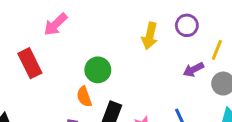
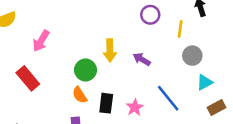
yellow arrow: (150, 36) -> (110, 50), moved
purple arrow: (193, 69) -> (142, 59), moved, turned 72

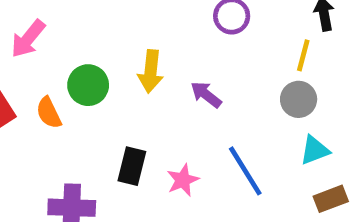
yellow line: (180, 29) -> (303, 55), moved
green circle: (86, 70) -> (88, 85), moved
orange semicircle: (80, 95) -> (49, 113), moved

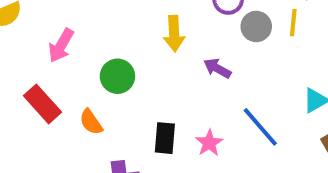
yellow arrow: (151, 71) -> (174, 34), moved
gray circle: (299, 99) -> (256, 26), moved
orange semicircle: (49, 113) -> (91, 122), moved

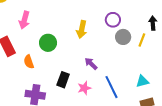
pink arrow: (61, 46) -> (24, 20), turned -30
purple arrow: (217, 68) -> (91, 64), moved

